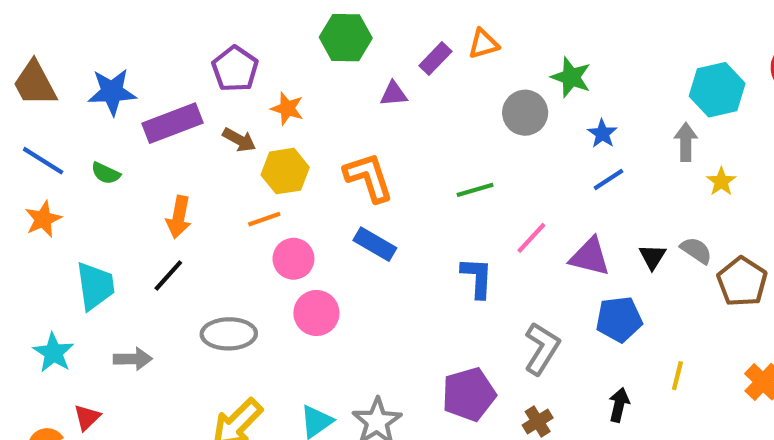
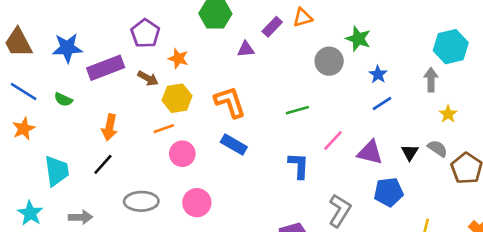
yellow star: (721, 182) -> (448, 114), moved
pink circle: (316, 313) -> (197, 203), moved

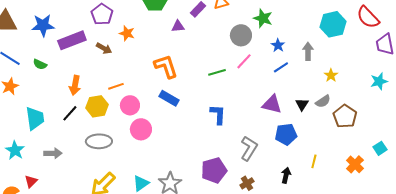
gray arrow: (431, 80) -> (308, 51), moved
yellow hexagon: (177, 98) -> (97, 106), moved
pink line: (333, 141) -> (244, 61), moved
gray semicircle: (438, 148) -> (323, 101), turned 112
pink circle: (197, 203) -> (141, 129), moved

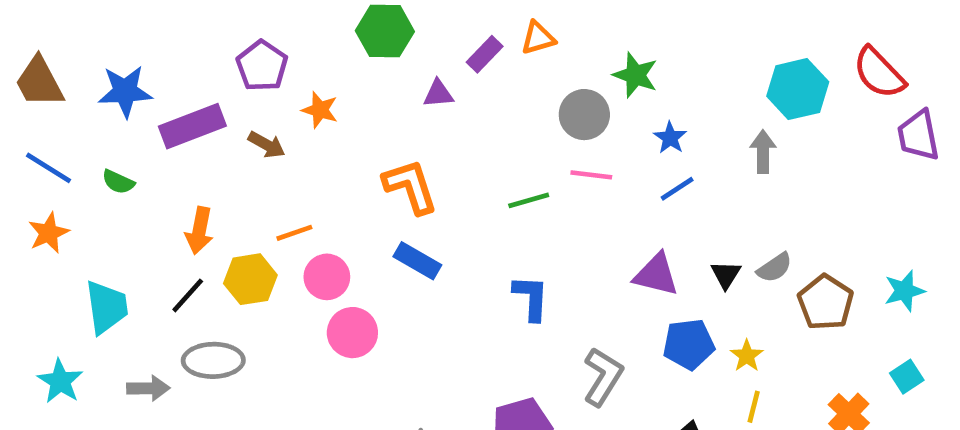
gray arrow: (308, 51) -> (763, 152), moved
pink line: (244, 61) -> (591, 175), turned 54
yellow star: (331, 75) -> (747, 356), moved
cyan star: (379, 81) -> (904, 291), moved
gray ellipse: (99, 141) -> (213, 360), moved

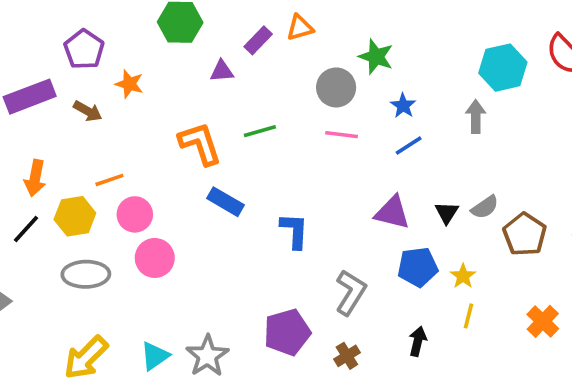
green line: (529, 200) -> (260, 131), moved
blue rectangle: (417, 261) -> (225, 202), moved
gray ellipse: (213, 360) -> (86, 274), moved

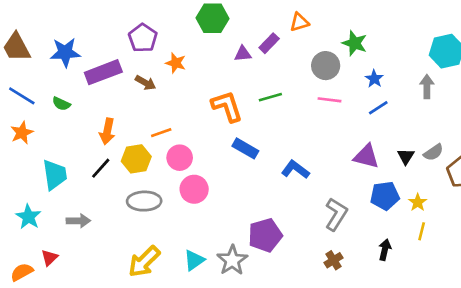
purple rectangle: (258, 40) -> (269, 43), moved
blue L-shape: (294, 231) -> (295, 169), turned -56
purple pentagon: (287, 332) -> (265, 235), moved

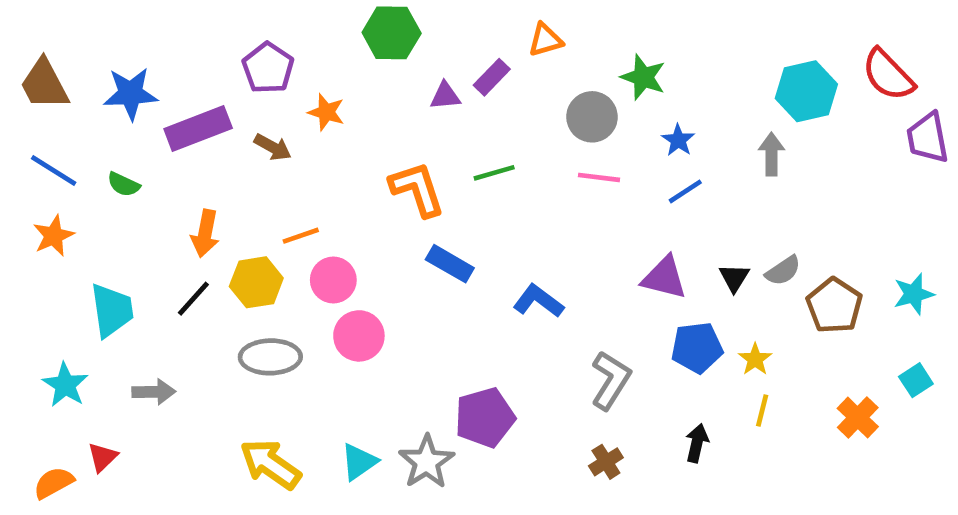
yellow arrow: (144, 262) -> (270, 464), turned 80

